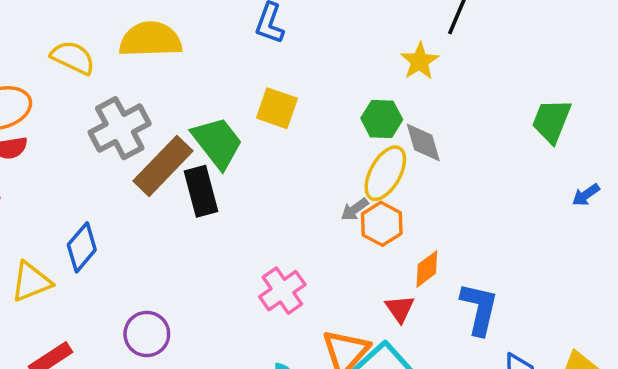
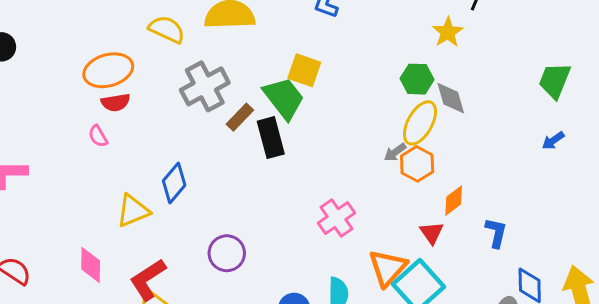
yellow square: (277, 108) -> (304, 70), moved
brown rectangle: (163, 166) -> (240, 117), size x0.6
blue arrow: (586, 195) -> (553, 141), moved
blue L-shape: (479, 309) -> (496, 233), size x0.7

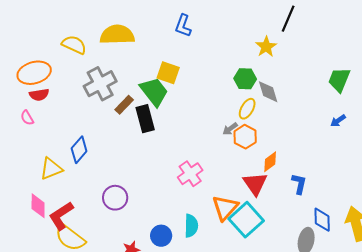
yellow ellipse: (420, 123) -> (247, 109), size x0.7
red triangle: (432, 233) -> (255, 184), size x1.5
pink diamond: (91, 265) -> (38, 206), moved

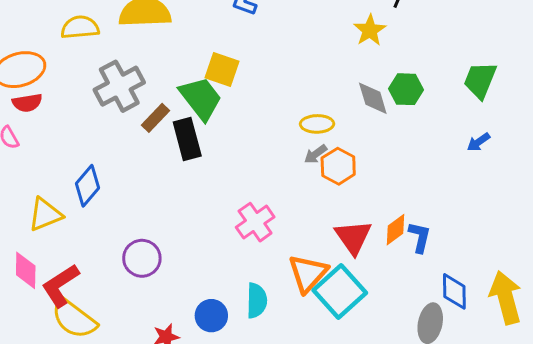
yellow semicircle: (74, 45) -> (80, 27), turned -30
green hexagon: (245, 79) -> (406, 89), moved
yellow ellipse: (247, 109) -> (317, 124), moved, turned 60
orange diamond: (270, 162) -> (396, 230), moved

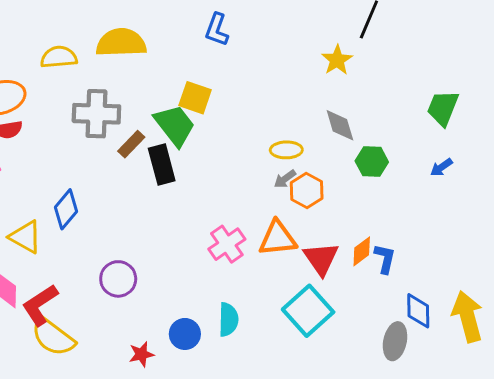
gray cross: (119, 86) -> (96, 114), turned 30
green hexagon: (406, 89) -> (372, 161), moved
yellow triangle: (45, 214) -> (25, 237), turned 51
orange triangle: (308, 273) -> (278, 238), moved, turned 42

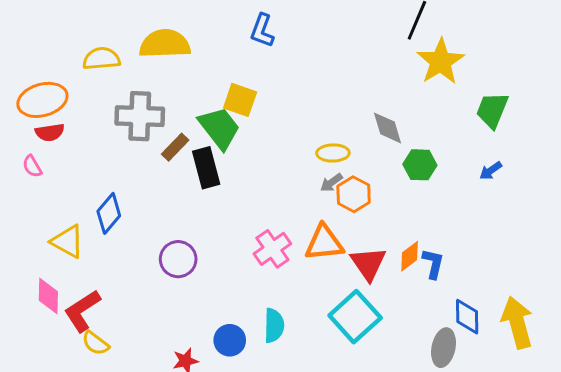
yellow star: (337, 60) -> (441, 62), moved, size x1.5
purple circle: (118, 279) -> (178, 259), moved
yellow semicircle: (53, 337) -> (96, 343), size x0.6

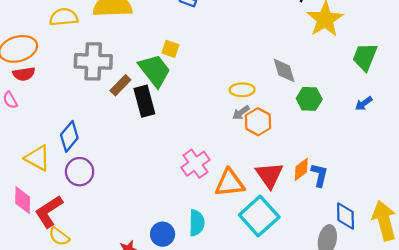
yellow square: (240, 100) -> (170, 49), size x0.7
orange triangle: (324, 243) -> (230, 183), moved
purple circle: (178, 259) -> (80, 172), moved

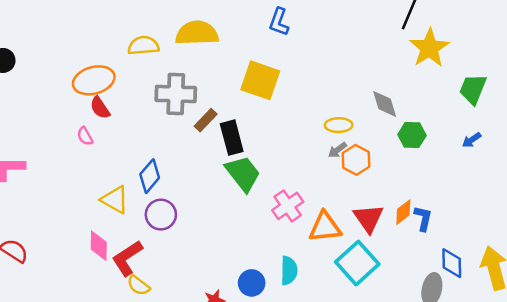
yellow square: (170, 49) -> (260, 80), size x2.0
green trapezoid: (155, 70) -> (243, 174), moved
red semicircle: (24, 74) -> (100, 108), turned 65

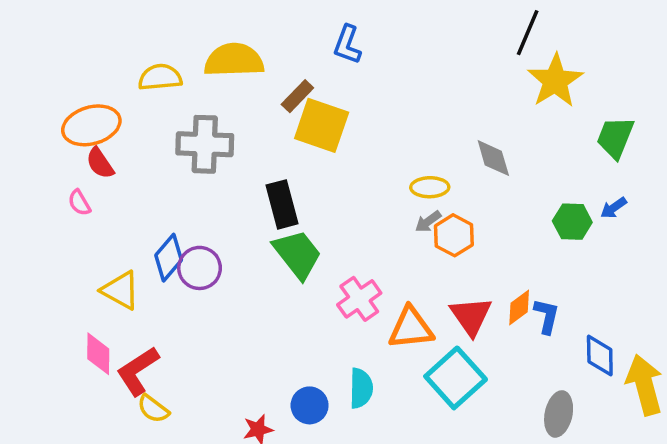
brown rectangle: (206, 120) -> (297, 96), moved
green hexagon: (412, 135) -> (572, 222), moved
purple circle: (161, 215) -> (200, 268), moved
blue diamond: (452, 263) -> (600, 356), moved

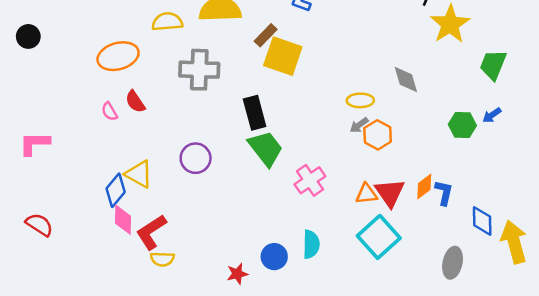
red semicircle: (100, 163) -> (135, 102), moved
blue diamond: (169, 258) -> (116, 190), moved
orange triangle: (411, 328) -> (366, 194), moved, size x0.7
yellow semicircle: (153, 409) -> (162, 259), turned -35

